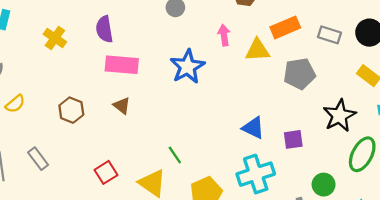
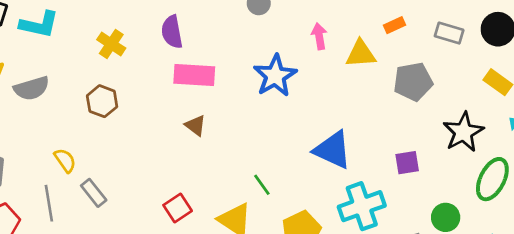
orange rectangle: (285, 27) -> (394, 25), size x0.6
yellow semicircle: (15, 104) -> (65, 160), moved, turned -84
brown hexagon: (71, 110) -> (102, 101), moved
blue triangle: (253, 128) -> (333, 150), moved, size x1.4

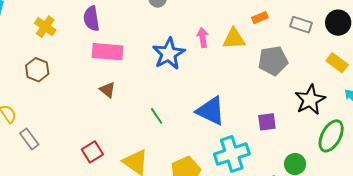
pink arrow: (319, 36) -> (203, 38), moved
green line: (262, 185) -> (157, 116), moved

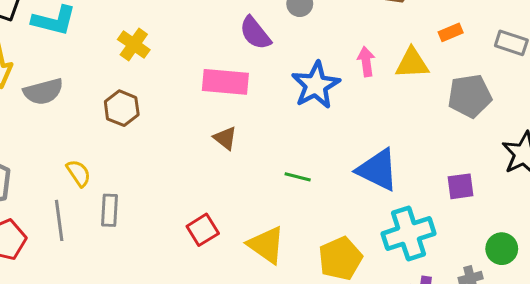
purple semicircle: (91, 19) -> (255, 33), moved, turned -30
green line: (157, 116) -> (298, 177), turned -42
gray rectangle: (29, 139) -> (110, 210), turned 40

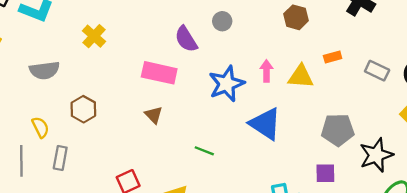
gray semicircle: (43, 92) -> (44, 70), moved
gray pentagon: (470, 96) -> (338, 130), moved
brown hexagon: (122, 108) -> (83, 109), moved
blue triangle: (378, 170) -> (265, 124), moved

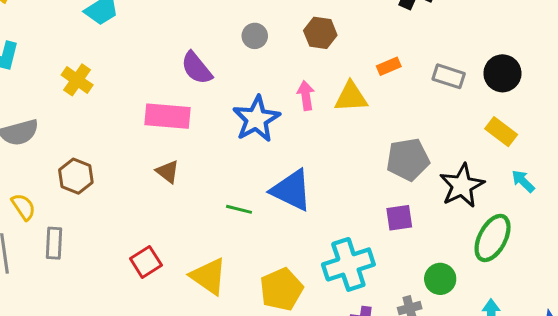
brown hexagon: (296, 17) -> (320, 33), moved
gray circle: (222, 21) -> (255, 36), moved
blue triangle: (265, 124) -> (291, 190), moved

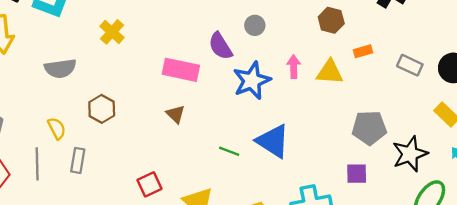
brown hexagon: (320, 33) -> (331, 20), moved
gray circle: (255, 36) -> (255, 25), moved
purple semicircle: (197, 68) -> (220, 46), moved

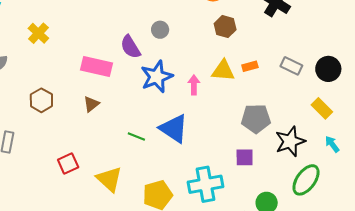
orange rectangle: (363, 51) -> (250, 66), moved
pink arrow: (294, 67) -> (194, 85), moved
brown hexagon: (102, 109) -> (41, 100), moved
brown triangle: (176, 114) -> (91, 104), turned 36

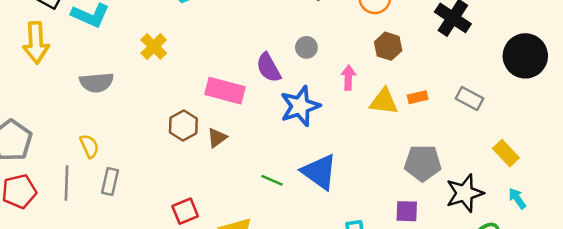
black circle: (328, 69) -> (525, 56), moved, size x1.4
pink arrow: (194, 85) -> (348, 78), moved
brown hexagon: (41, 100) -> (183, 125), moved

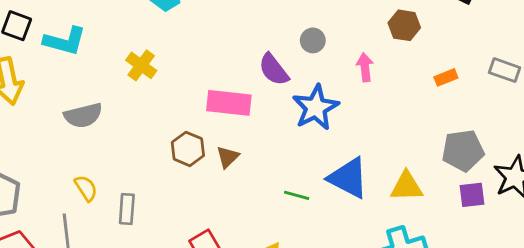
yellow triangle: (384, 101) -> (407, 186), moved
gray rectangle: (110, 182) -> (127, 209), moved
purple square: (407, 211) -> (472, 195), moved

